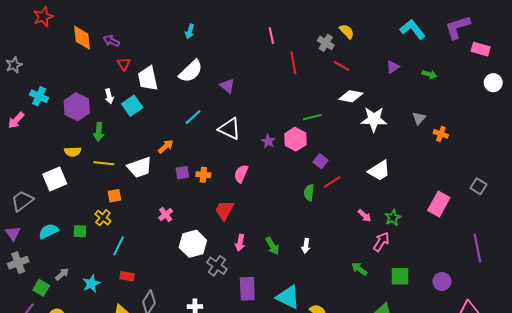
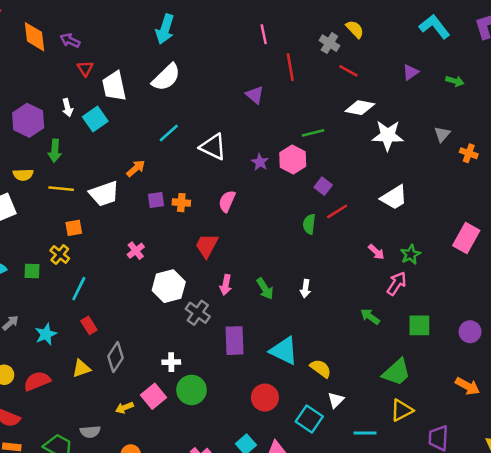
cyan arrow: (190, 31) -> (165, 29), size x1.6
purple triangle: (227, 86) -> (255, 95), moved
red rectangle: (127, 276) -> (89, 325), turned 48

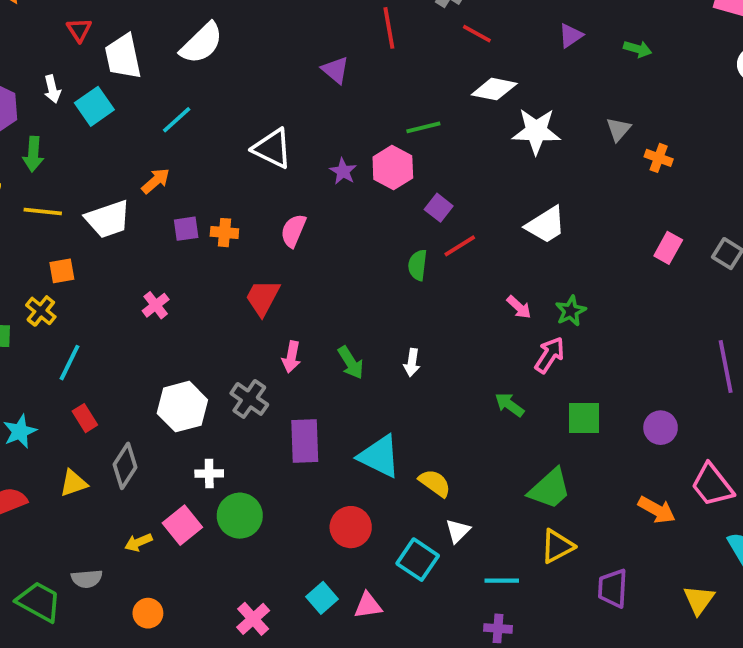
cyan line: (169, 133) -> (177, 120), moved
pink rectangle: (466, 238) -> (668, 248), moved, size x0.7
white hexagon: (169, 286) -> (182, 407), moved

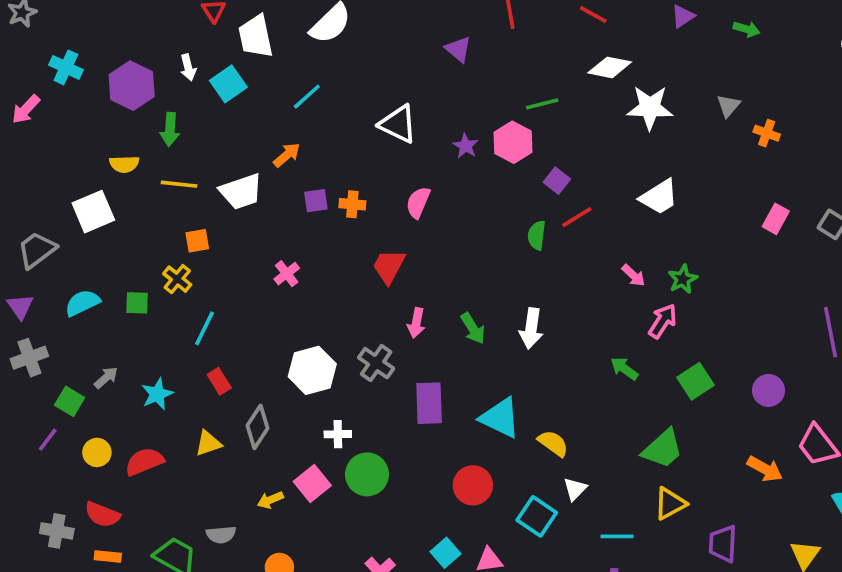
white arrow: (412, 363) -> (531, 328), size x1.5
green square: (584, 418) -> (695, 381), turned -33

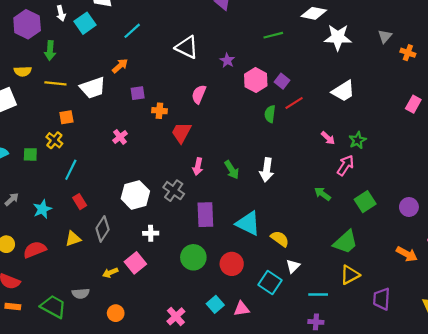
pink hexagon: (513, 142) -> (256, 80), moved
orange cross: (352, 204) -> (159, 111), moved
green circle: (367, 474) -> (193, 257), moved

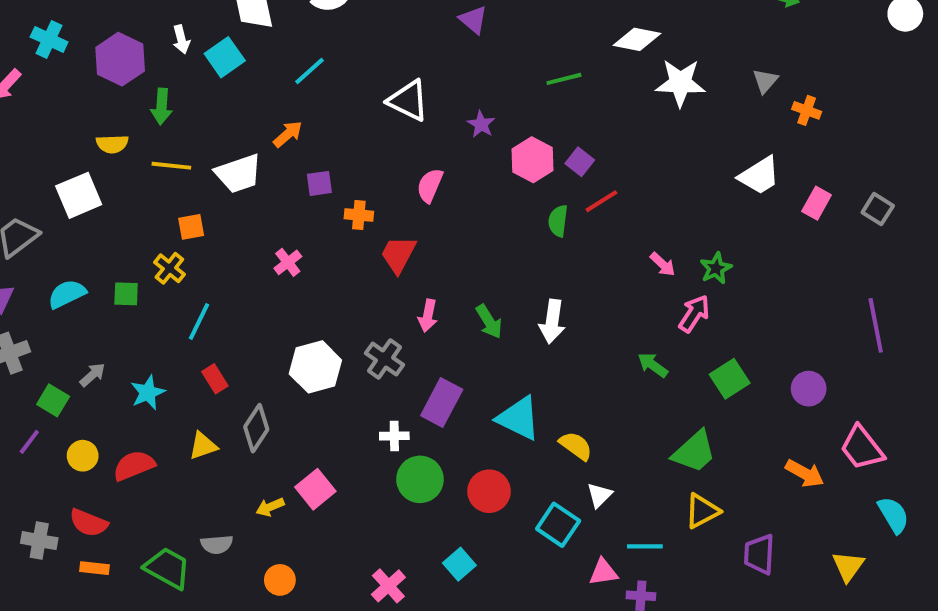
white trapezoid: (343, 91) -> (759, 176), moved
purple rectangle: (205, 215) -> (442, 402), turned 30
white cross: (151, 233) -> (394, 436), moved
pink triangle: (242, 309) -> (603, 572), moved

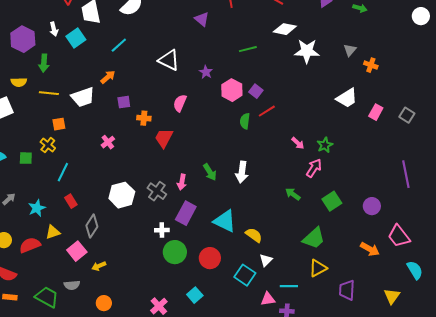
pink arrow: (428, 316) -> (182, 182), moved
yellow triangle: (203, 446) -> (53, 232), moved
pink square: (315, 489) -> (77, 251), moved

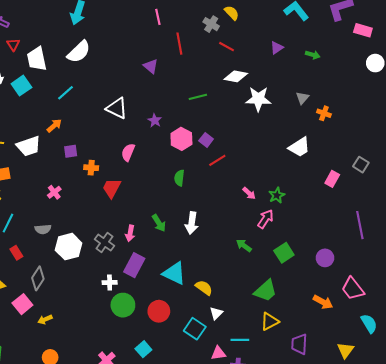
pink rectangle: (376, 112) -> (332, 179), moved
green semicircle: (245, 121) -> (179, 178), moved
gray semicircle: (72, 285) -> (43, 229), moved

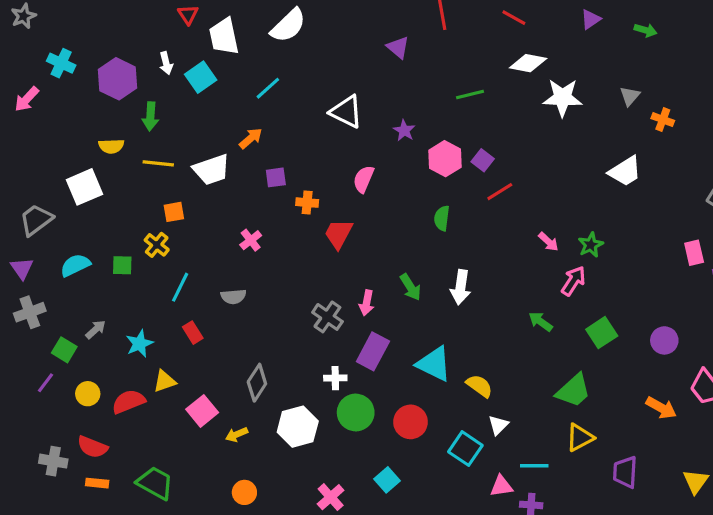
pink rectangle: (332, 179) -> (694, 253), moved, turned -42
white hexagon: (69, 247) -> (298, 427), moved
gray diamond: (38, 278) -> (257, 383), moved

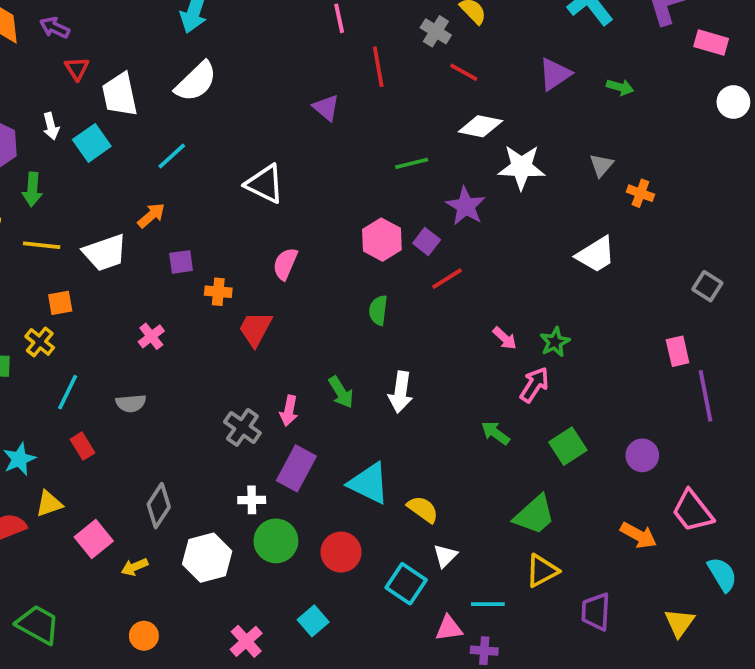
purple triangle: (591, 19) -> (555, 74), size x1.4
purple star: (404, 130) -> (466, 206), moved, size x1.5

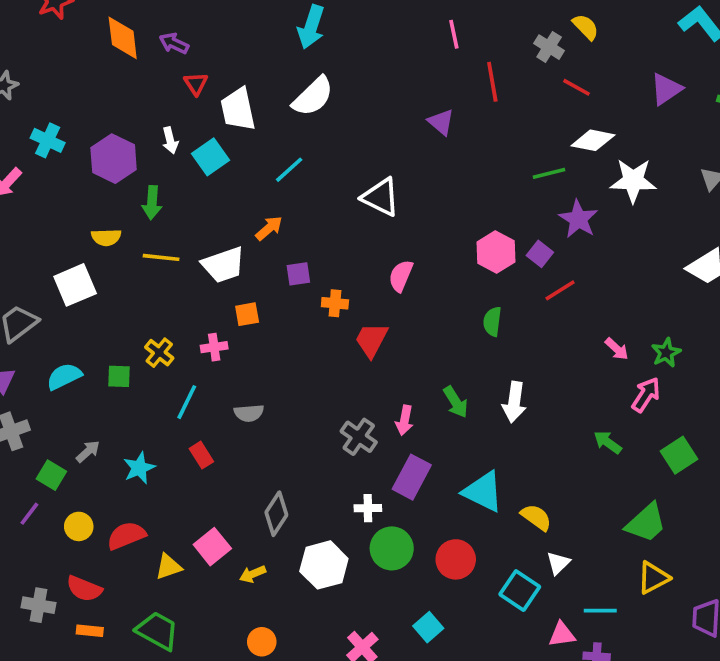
green line: (412, 163) -> (549, 173), moved
orange square: (60, 303) -> (247, 314), moved
pink cross: (151, 336) -> (214, 347), moved, turned 30
yellow triangle: (49, 504) -> (168, 567), moved

